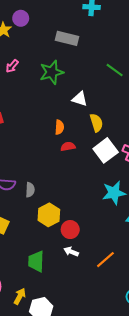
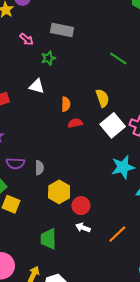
gray rectangle: (67, 38) -> (62, 30), moved
pink arrow: (12, 66) -> (26, 39), moved, turned -88
green line: (115, 70) -> (118, 58), moved
green star: (52, 72) -> (48, 58), moved, size x0.6
white triangle: (80, 99) -> (37, 86), moved

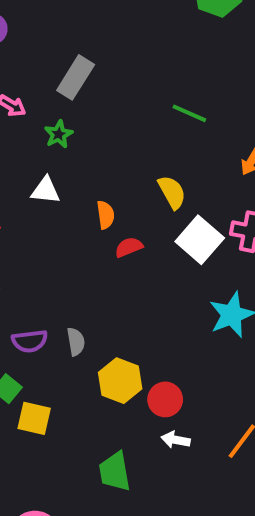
gray rectangle: (62, 30) -> (76, 77), turned -60

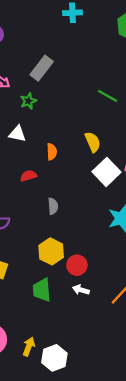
red semicircle: (129, 247) -> (28, 176), moved
gray semicircle: (76, 342) -> (53, 206), moved
green trapezoid: (115, 472) -> (42, 290), moved

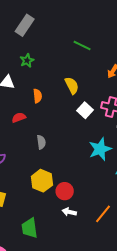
green star: (28, 101) -> (27, 61), moved
white square: (106, 172) -> (85, 110), size x0.7
green trapezoid: (42, 290) -> (30, 228), moved

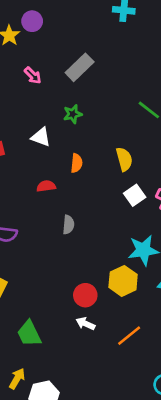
yellow hexagon: (42, 181) -> (123, 281), moved
green trapezoid: (30, 228) -> (29, 334), turned -30

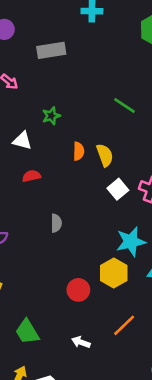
gray rectangle: (80, 67) -> (51, 50), moved, turned 40
orange semicircle: (77, 163) -> (79, 151), moved
red semicircle: (46, 186) -> (31, 176), moved
white arrow: (86, 324) -> (81, 342), moved

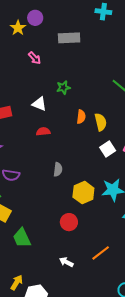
yellow hexagon: (114, 273) -> (83, 193), moved
green trapezoid: (27, 332) -> (22, 238), moved

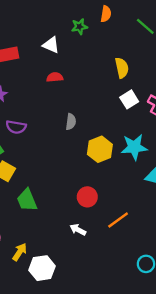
orange semicircle: (81, 117) -> (106, 14), moved
red circle: (69, 222) -> (87, 197), moved

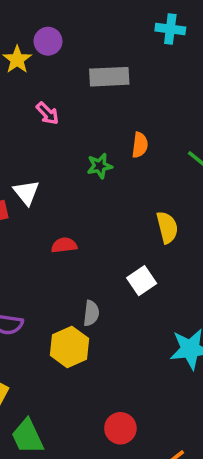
white triangle: (51, 45) -> (26, 192), moved, turned 30
white square: (129, 99) -> (142, 281), moved
yellow hexagon: (100, 149) -> (70, 347), moved

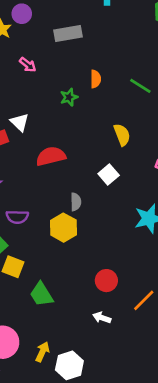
red semicircle: (64, 245) -> (51, 156), size x1.6

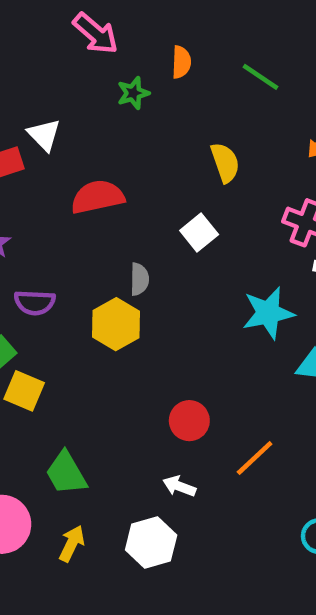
pink arrow: (28, 65) -> (96, 34), moved, size x1.5
green trapezoid: (41, 294) -> (66, 473), moved
white hexagon: (69, 365) -> (151, 543), moved

